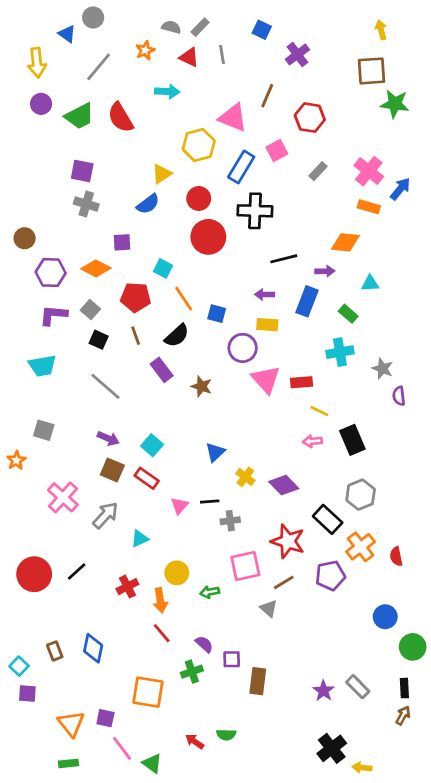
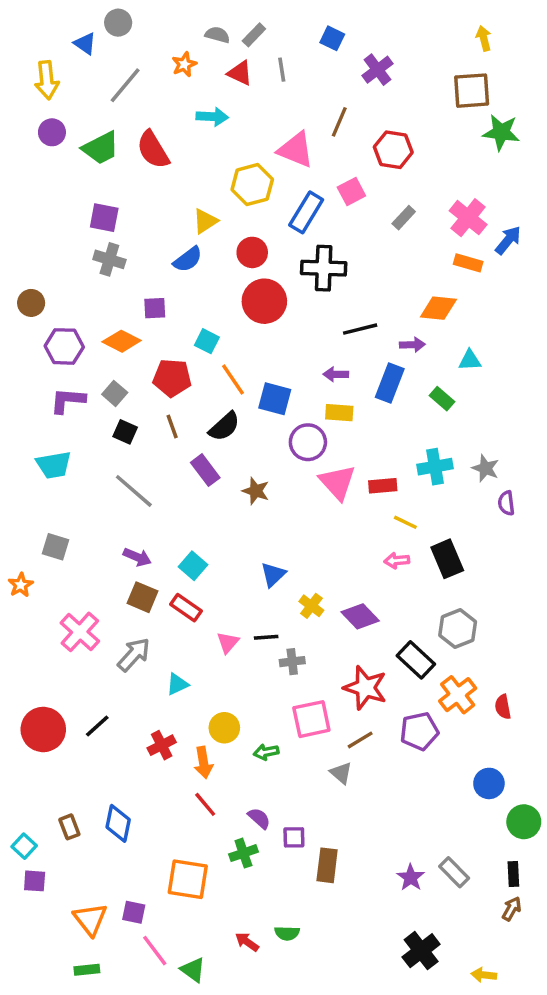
blue square: (217, 314) -> (275, 399), size x1.4
cyan cross: (340, 352) -> (435, 467), moved
yellow arrow: (362, 768) -> (484, 975), moved

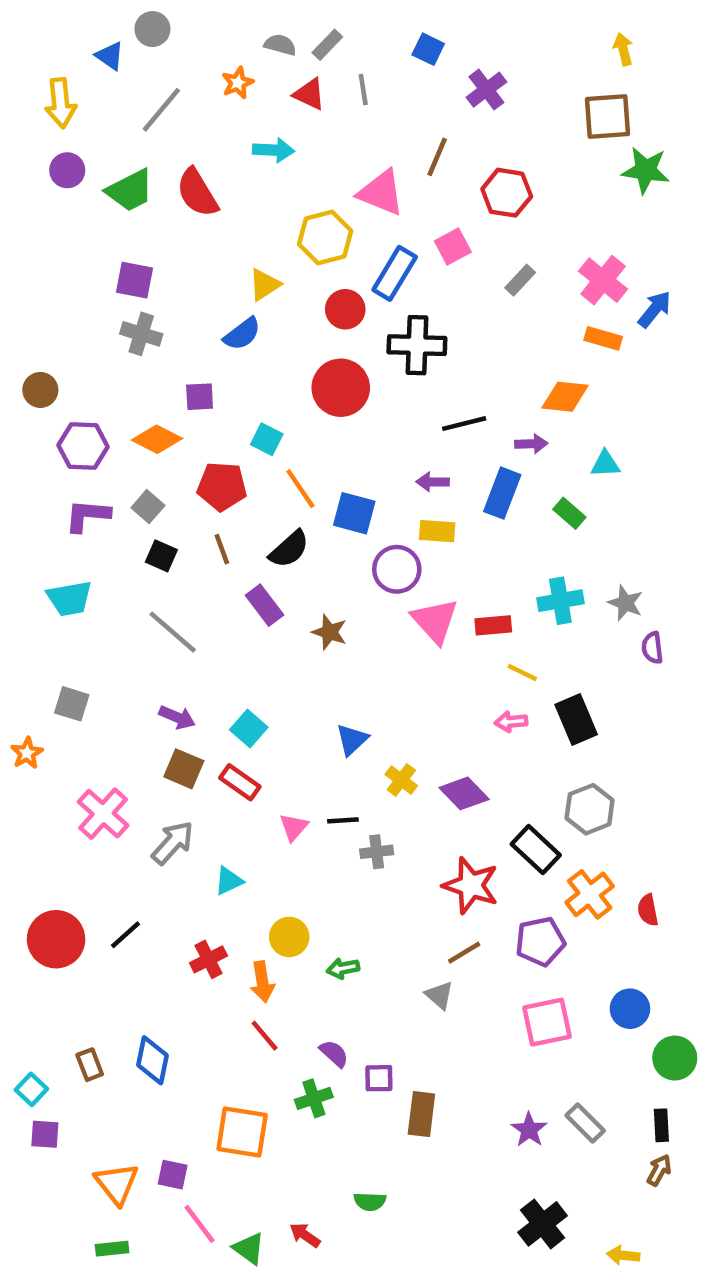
red circle: (252, 252) -> (345, 309), moved
pink square: (311, 719) -> (547, 1022), moved
red arrow: (247, 942) -> (305, 1235), moved

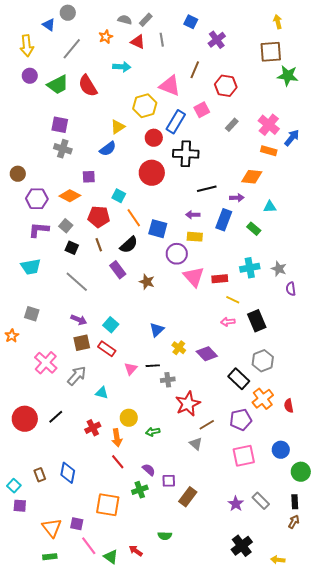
brown square: (184, 769) -> (82, 343), turned -36
cyan triangle: (229, 881) -> (102, 393), turned 40
red star: (471, 885) -> (188, 404), moved, turned 30
brown rectangle: (421, 1114) -> (188, 497), turned 30

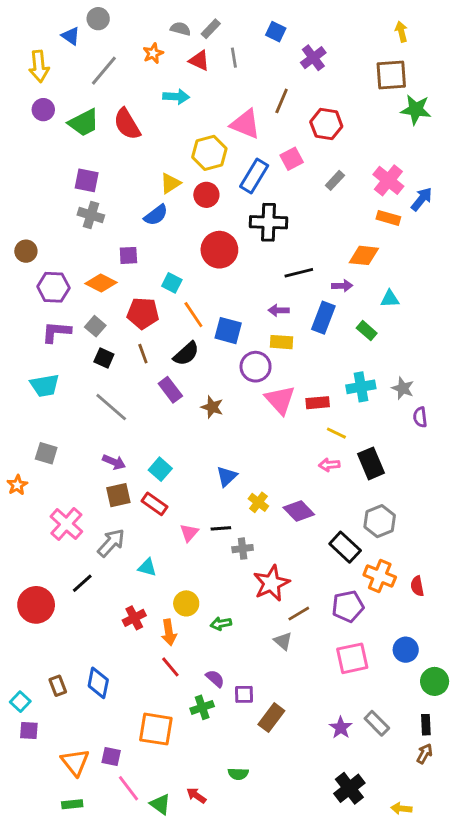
red circle: (154, 138) -> (206, 195), moved
orange cross: (263, 399) -> (380, 576), turned -30
black line: (56, 417) -> (82, 583), moved

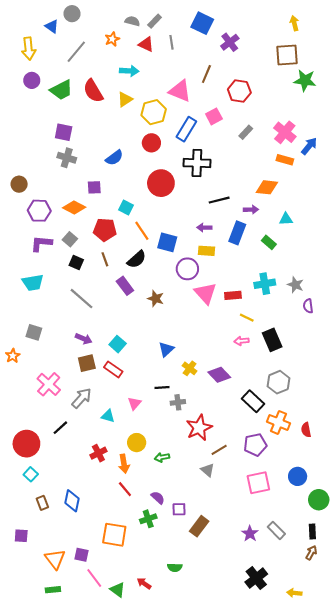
blue square: (276, 32) -> (202, 23), size x1.5
yellow triangle: (170, 183) -> (125, 99), moved
pink triangle: (189, 533) -> (134, 403), moved
cyan square: (20, 702) -> (31, 474), moved

